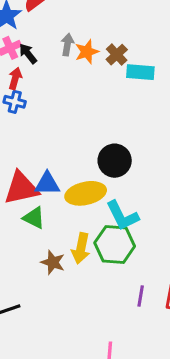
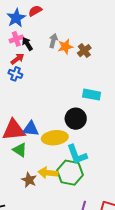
cyan rectangle: (140, 72) -> (92, 95), moved
red arrow: (15, 78) -> (17, 59), turned 32
yellow arrow: (81, 248) -> (48, 173), turned 78

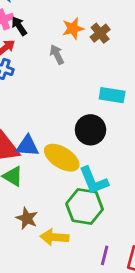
gray arrow: (53, 41) -> (57, 54), moved, turned -40
yellow ellipse: (55, 138) -> (62, 158), turned 40
yellow arrow: (48, 173) -> (54, 237), moved

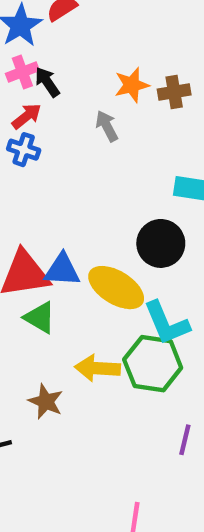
brown cross: (100, 33) -> (174, 92), turned 30
brown star: (27, 218) -> (46, 402), moved
yellow arrow: (54, 237) -> (97, 368), moved

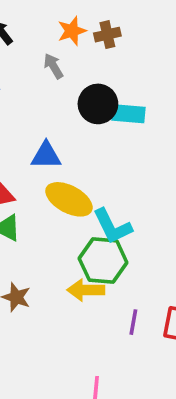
black circle: (161, 243) -> (98, 104), moved
blue triangle: (62, 270) -> (46, 156), moved
yellow arrow: (97, 368) -> (86, 290), moved

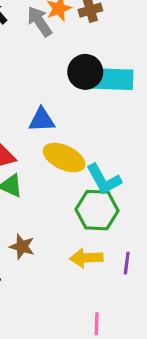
gray arrow: (53, 66) -> (39, 21), moved, size x1.4
cyan rectangle: (129, 114) -> (113, 79), size x1.4
yellow arrow: (86, 290) -> (86, 258), moved

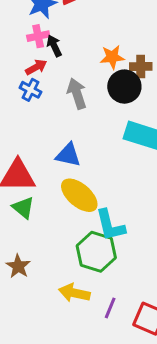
gray arrow: (39, 21) -> (77, 94), moved
black circle: (85, 72) -> (124, 87), moved

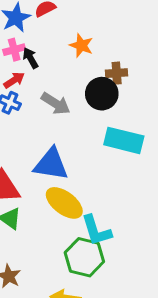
orange star: (112, 57) -> (81, 45), moved, turned 30
gray arrow: (77, 94) -> (56, 104), turned 144
blue triangle: (68, 155) -> (51, 164), size x1.4

